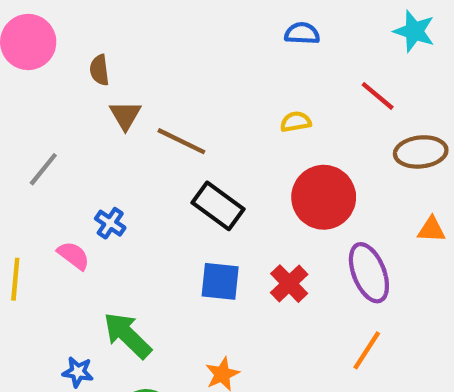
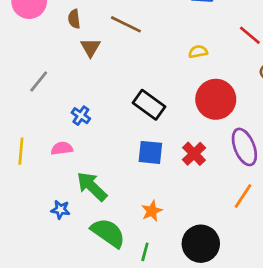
brown line: (181, 141) -> (126, 24), moved
pink semicircle: (74, 255) -> (62, 148), moved, turned -45

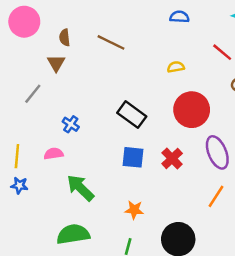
brown triangle: (90, 48) -> (56, 63), moved
blue star: (60, 210) -> (19, 185), moved
orange star: (152, 211) -> (134, 210), turned 30
green semicircle: (108, 233) -> (73, 234), moved, turned -44

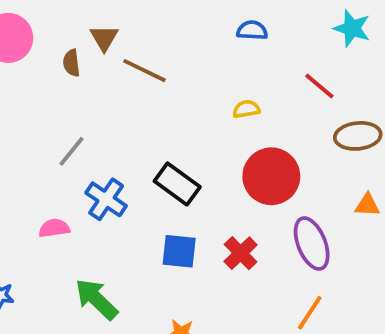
brown triangle: (56, 63) -> (104, 38), moved
gray line: (33, 94) -> (72, 151), moved
blue cross: (71, 124) -> (106, 199), moved, size x1.5
pink semicircle: (54, 154) -> (54, 228), moved

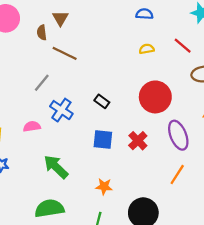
brown line: (145, 71) -> (65, 53), moved
yellow semicircle: (246, 109) -> (147, 49), moved
black rectangle: (177, 184) -> (102, 101), size x0.6

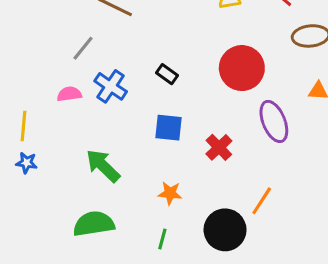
pink semicircle: (32, 126) -> (69, 94), moved
red cross: (138, 141) -> (219, 147), moved
orange line: (177, 174) -> (262, 201), moved

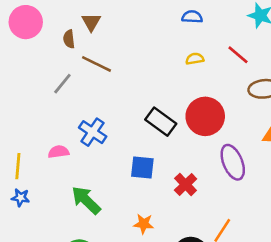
gray line: (83, 48) -> (62, 84), moved
black rectangle: (167, 74) -> (161, 122), moved, size x1.6
pink semicircle: (69, 94) -> (58, 152), moved

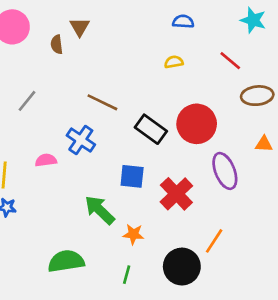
yellow semicircle: (195, 59) -> (174, 62), moved
brown line: (96, 64) -> (102, 102), moved
gray line: (62, 84) -> (27, 101), moved
red cross: (186, 184) -> (176, 194), size x1.4
green arrow: (86, 200) -> (100, 210), moved

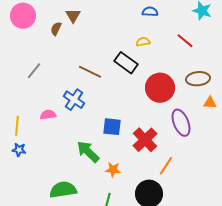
brown semicircle: (57, 44) -> (56, 29), turned 32
brown ellipse: (257, 96) -> (198, 79), moved
black rectangle: (151, 129) -> (126, 63), moved
orange line: (214, 241) -> (166, 166), moved

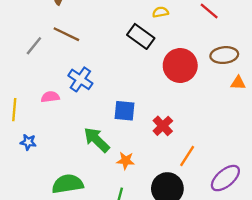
brown line: (90, 72) -> (66, 34), moved
purple ellipse: (181, 123) -> (225, 178), moved, turned 72
red cross: (145, 140) -> (163, 126), size x0.7
blue star: (19, 150) -> (28, 142), moved

